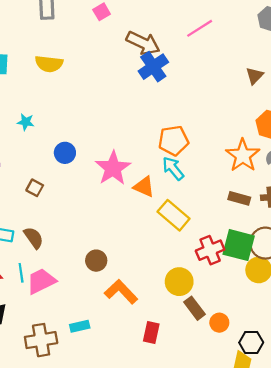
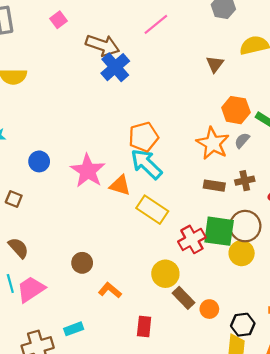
cyan arrow: (173, 168) -> (146, 164), size x1.4
orange L-shape: (121, 292) -> (110, 290), size x0.7

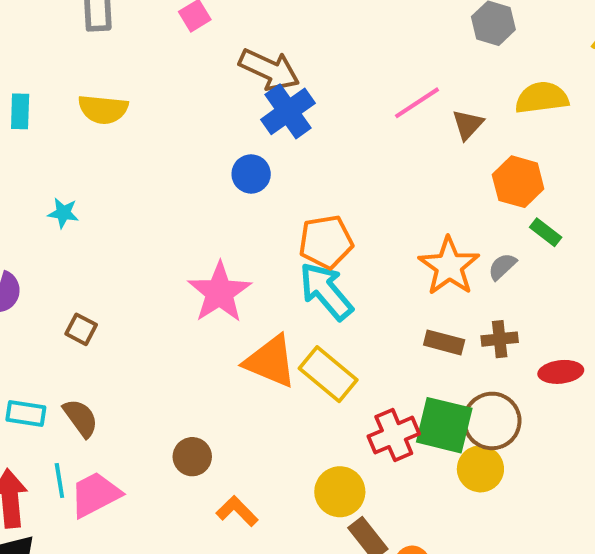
pink line: (156, 24) -> (417, 103), moved
orange hexagon: (236, 110) -> (518, 182), moved
blue circle: (39, 161) -> (251, 174), moved
orange triangle: (120, 185) -> (270, 361), moved, size x1.4

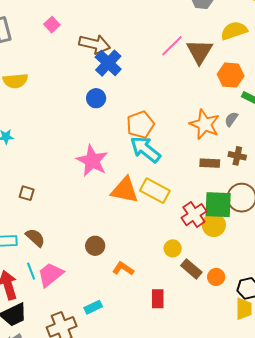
brown triangle: (468, 125) -> (200, 52), size x1.6
brown cross: (500, 339) -> (237, 156), turned 30
yellow circle: (480, 469) -> (214, 225), moved
yellow circle: (340, 492) -> (173, 248), size x0.7

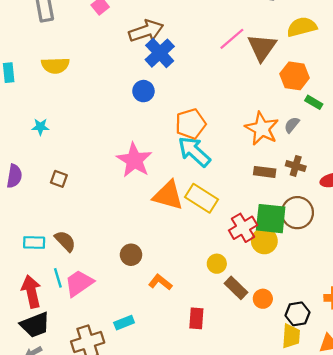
brown arrow: (95, 44) -> (146, 31), turned -36
brown square: (27, 193) -> (59, 179), moved

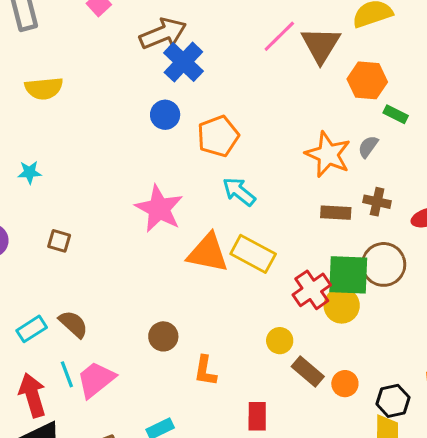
orange pentagon: (191, 124) -> (218, 136), moved
cyan arrow: (194, 152) -> (239, 192), size x0.7
cyan rectangle: (34, 243) -> (32, 329), turned -30
orange L-shape: (160, 282) -> (205, 371), turned -115

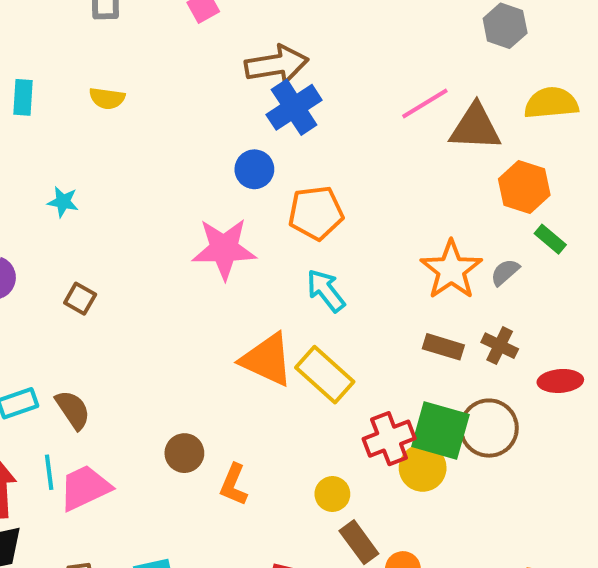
brown triangle: (321, 45) -> (475, 127), turned 48
yellow semicircle: (44, 88) -> (107, 98), size x0.7
pink star: (159, 209) -> (224, 249), moved, turned 30
orange L-shape: (205, 371) -> (234, 485), moved

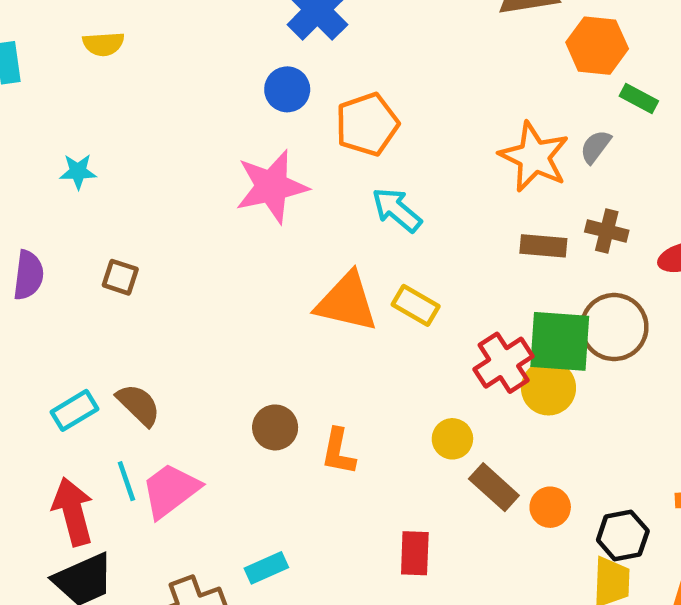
yellow rectangle: (325, 375) -> (416, 305), size x0.7

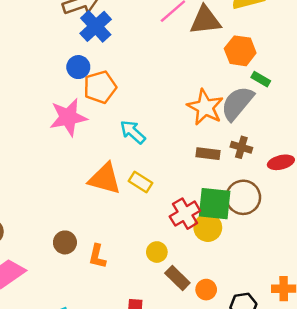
orange pentagon: (367, 124) -> (100, 87), moved
gray semicircle: (596, 147) -> (237, 103), size x2.0

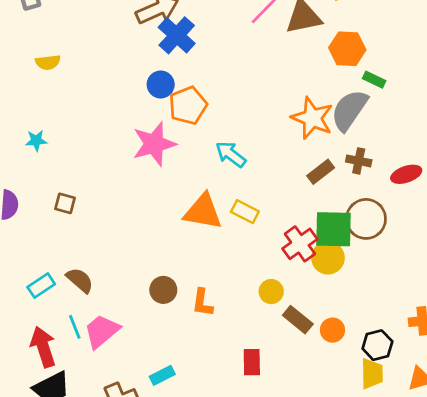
brown rectangle: (208, 154) -> (321, 172), turned -40

